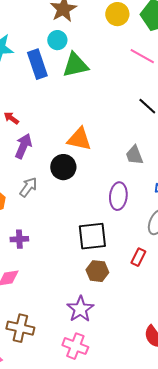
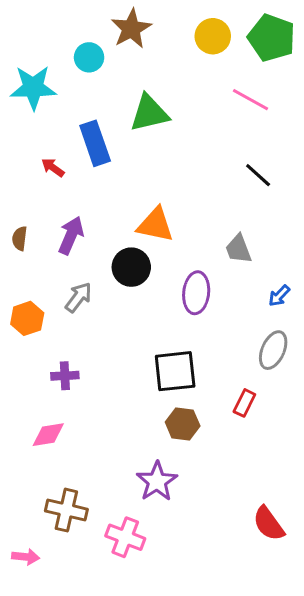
cyan circle: (57, 40) -> (89, 57), moved
blue rectangle: (37, 64) -> (95, 143), moved
red arrow: (11, 118) -> (53, 168), moved
purple ellipse: (118, 196) -> (196, 293), moved
pink cross: (75, 346) -> (125, 537), moved

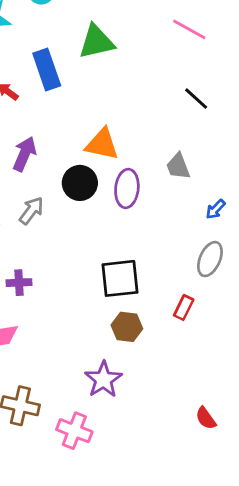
purple ellipse: (196, 293) -> (127, 188), moved
red semicircle: (269, 524) -> (206, 418), size x0.7

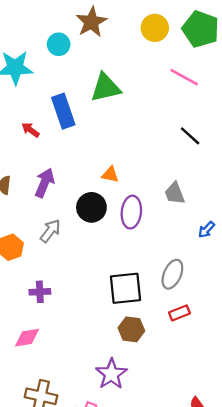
orange triangle: (102, 144) -> (110, 174), size x0.6
gray ellipse: (210, 259) -> (172, 274), moved
red rectangle: (184, 308) -> (179, 313), turned 42

